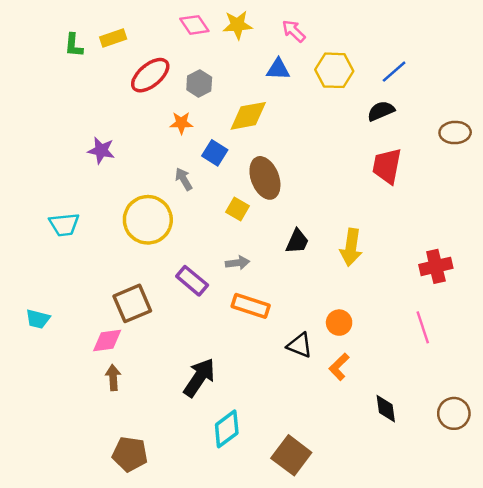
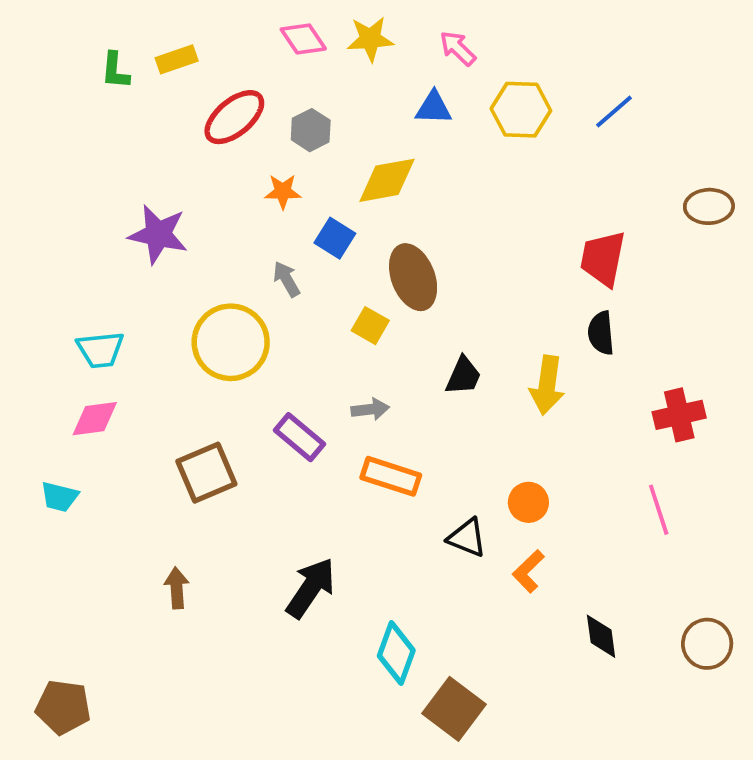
black semicircle: (381, 111) -> (601, 333), moved, turned -72
purple star: (101, 150) -> (158, 234), size x1.4
pink diamond: (107, 341) -> (95, 419), moved
cyan diamond: (227, 429) -> (396, 653), moved, turned -33
brown pentagon: (130, 454) -> (63, 707), moved

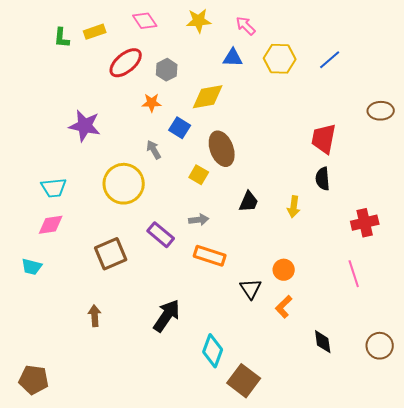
pink diamond: (303, 39) -> (145, 21), moved
yellow arrow: (547, 385) -> (294, 207), size x0.7
black triangle: (467, 538) -> (251, 289), turned 35

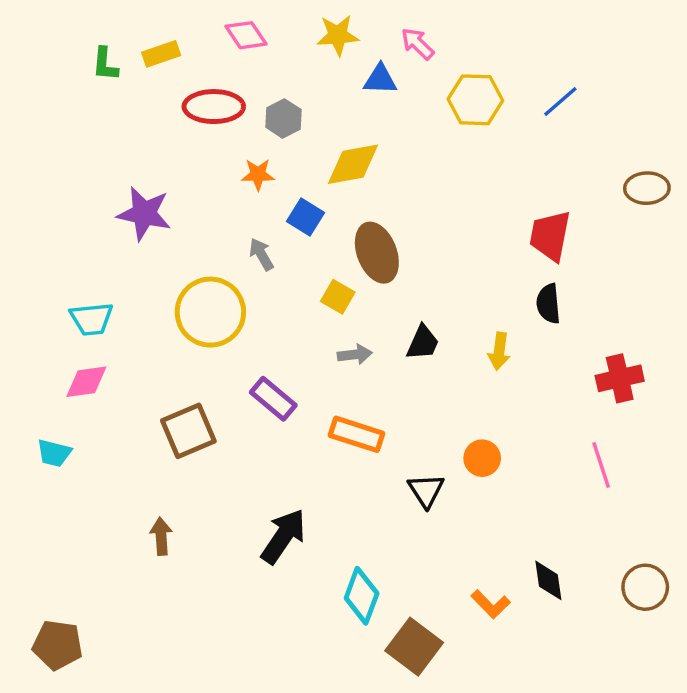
blue triangle: (233, 58) -> (380, 79), moved
red ellipse: (126, 63) -> (214, 107), turned 40
gray arrow: (199, 220) -> (355, 355), moved
orange L-shape: (284, 307) -> (491, 604), moved, turned -90

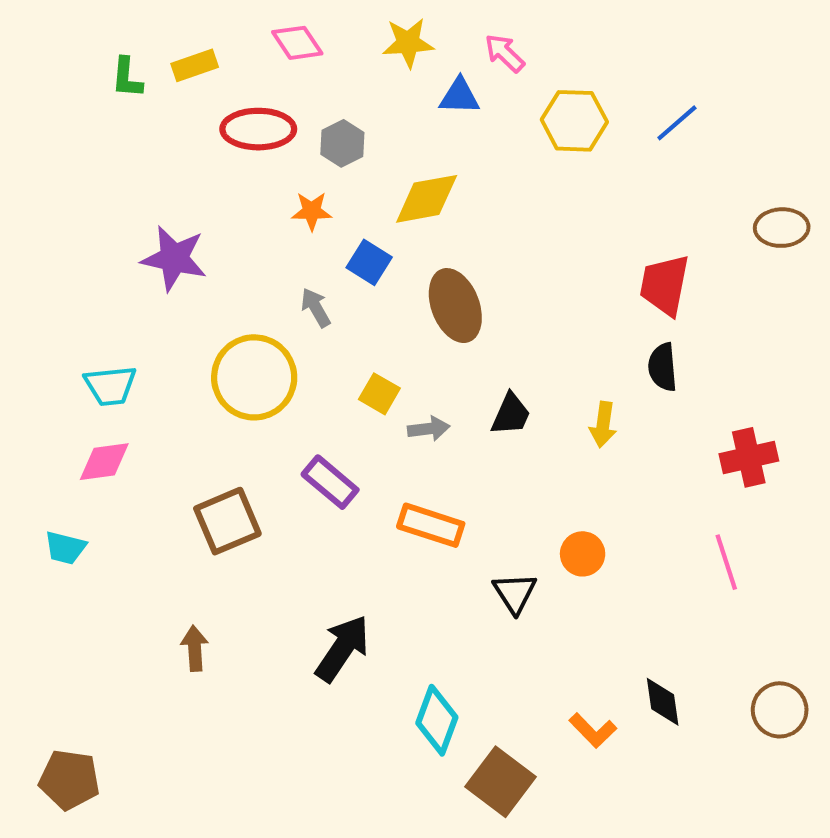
yellow square: (338, 297) -> (379, 394), moved

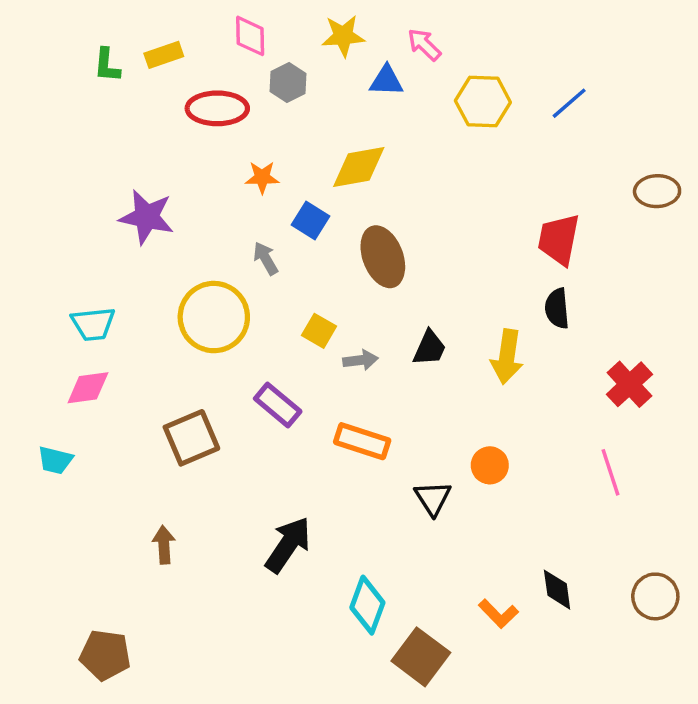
pink diamond: (297, 43) -> (250, 36), turned 33
gray hexagon: (342, 143) -> (288, 82), moved
yellow arrow: (603, 425) -> (507, 357), size x1.4
red cross: (749, 457) -> (629, 384), turned -30
brown pentagon: (69, 780) -> (105, 655), moved

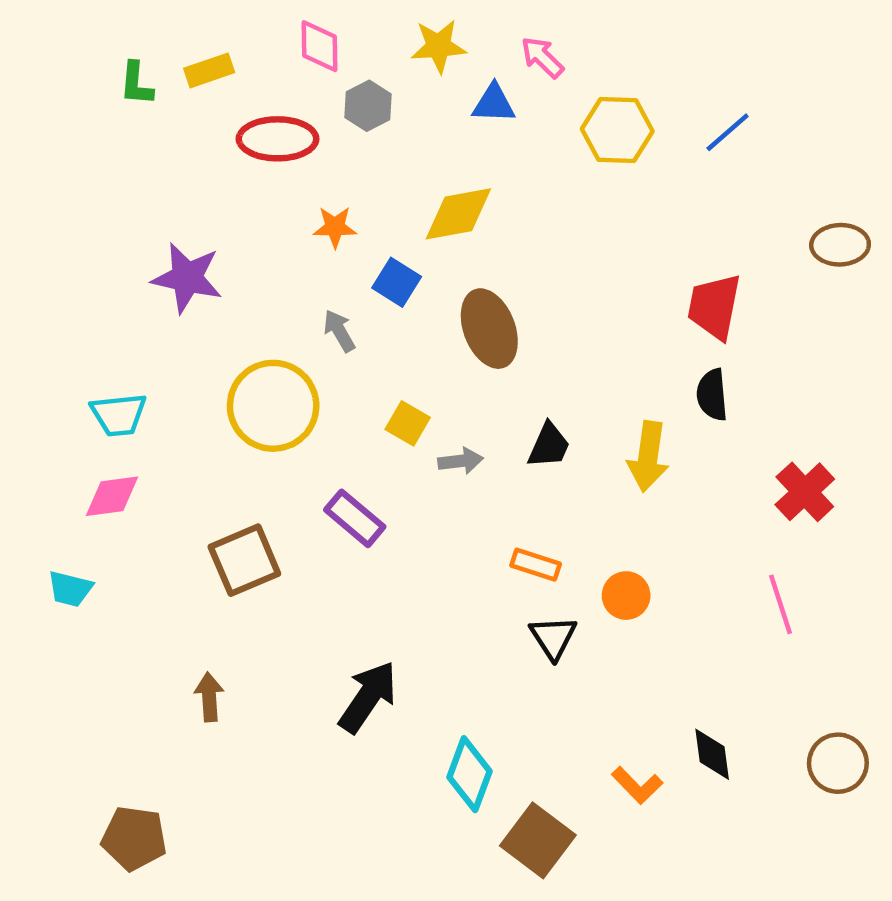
orange rectangle: (362, 441) -> (536, 565), moved, size x0.7

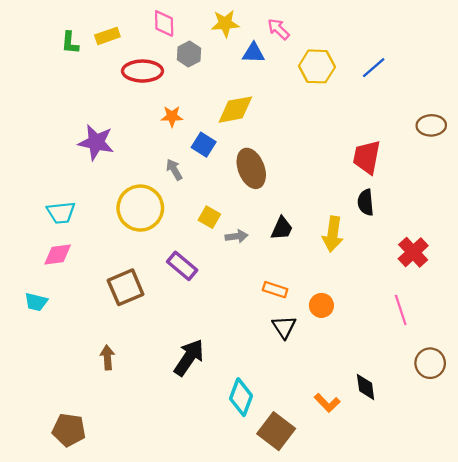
brown circle: (838, 763) -> (430, 363), moved

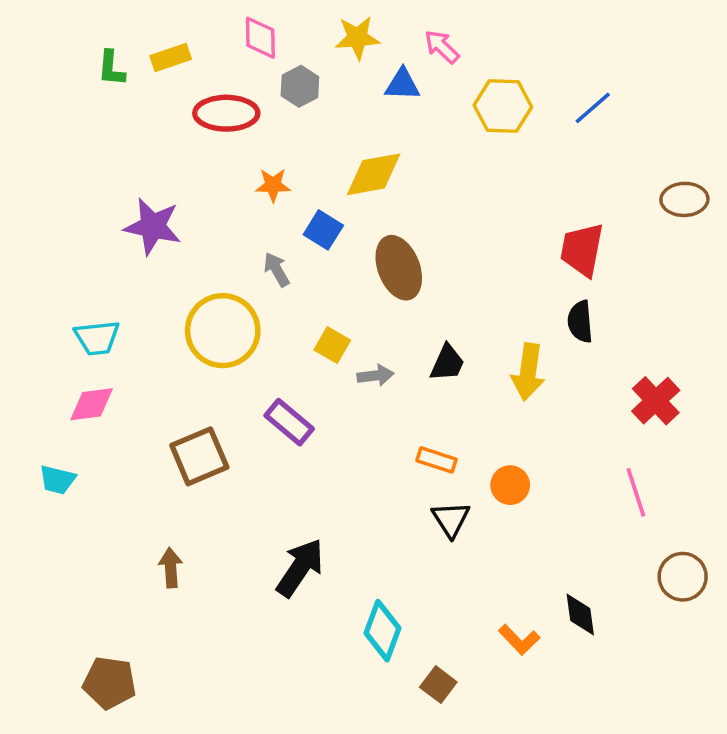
brown square: (276, 431) -> (438, 685), size x0.6

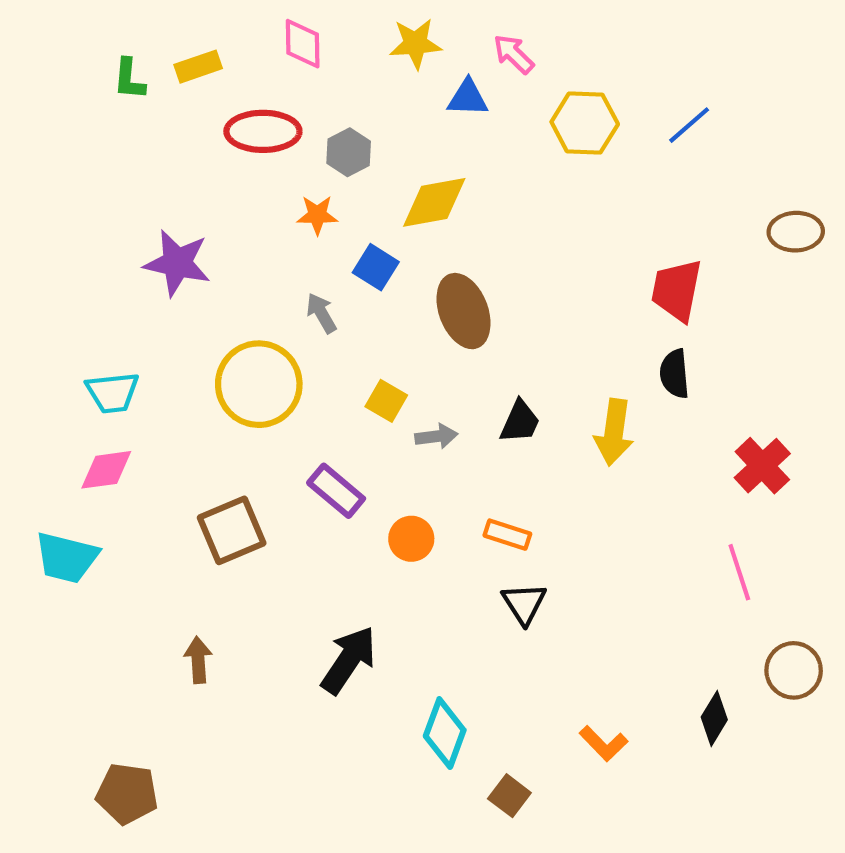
gray hexagon: (300, 86) -> (349, 152), moved
cyan trapezoid: (57, 480) -> (67, 558), size x1.5
orange circle: (510, 485) -> (411, 539), moved
black diamond: (580, 614) -> (714, 718), moved, turned 39

